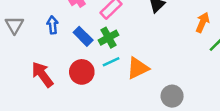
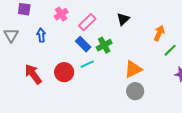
blue rectangle: (83, 36) -> (83, 44), moved
green cross: (108, 38) -> (104, 45), moved
orange triangle: (138, 68) -> (133, 69), moved

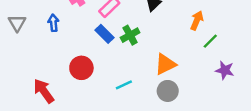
cyan line: (87, 64) -> (124, 85), moved
red arrow: (33, 74) -> (44, 91), moved

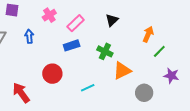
blue rectangle: (104, 34) -> (72, 45), turned -63
green cross: (130, 35) -> (105, 51), moved, turned -35
gray circle: (168, 91) -> (144, 93), moved

